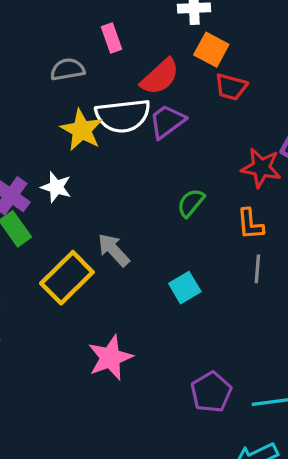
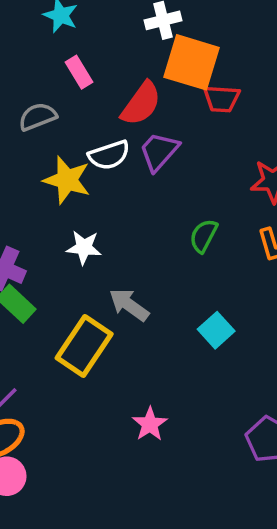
orange square: (211, 50) -> (191, 62), size x1.5
white semicircle: (123, 116) -> (109, 155), size x0.7
white star: (56, 187) -> (84, 247), moved
pink star: (110, 358) -> (150, 424), size x0.7

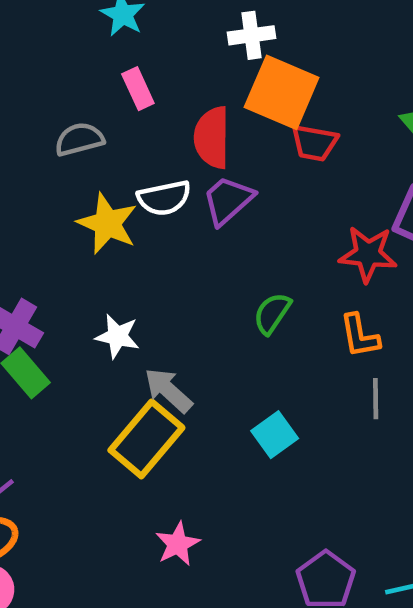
red semicircle: (141, 104) -> (212, 138), turned 138
white star: (84, 247) -> (117, 336), moved
yellow rectangle: (84, 346) -> (146, 439), moved

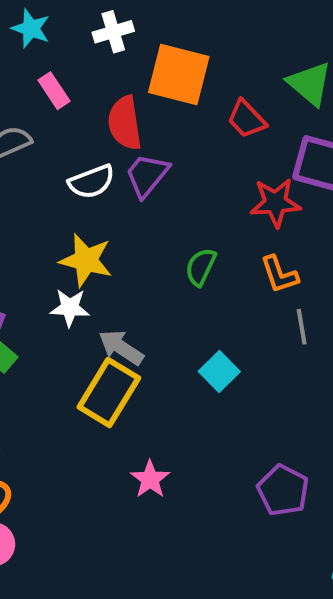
white cross: (251, 35) -> (113, 32), moved
red trapezoid: (314, 143) -> (247, 119), moved, turned 45
yellow star: (107, 224) -> (86, 260), moved

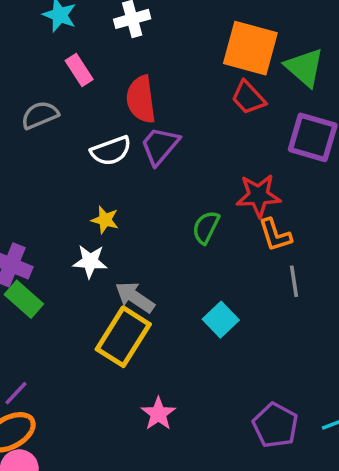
orange square: (179, 74) -> (250, 48), moved
red star: (275, 203) -> (258, 196), moved
yellow star: (86, 260) -> (105, 220), size x0.6

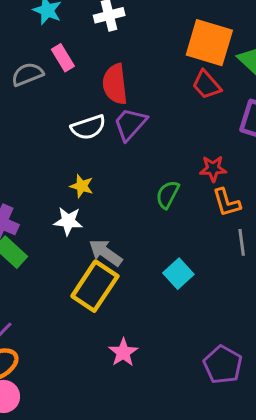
gray semicircle: (40, 115) -> (27, 74), moved
red star: (258, 196) -> (213, 169), size x0.7

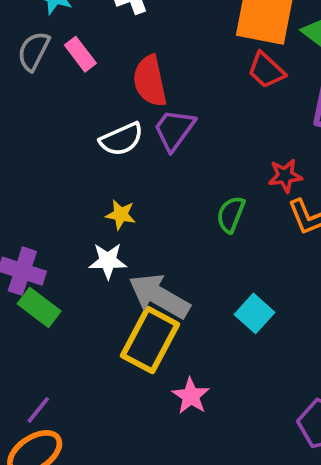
gray semicircle: (27, 74) -> (34, 51), moved, turned -36
gray arrow: (106, 253) -> (159, 296), size x1.4
pink star: (123, 352) -> (191, 396), moved

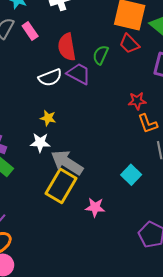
purple trapezoid: (174, 130) -> (79, 74), turned 80
green semicircle: (231, 214) -> (101, 55), moved
cyan square: (254, 313) -> (131, 175), moved
pink star: (191, 396) -> (95, 207), moved, turned -30

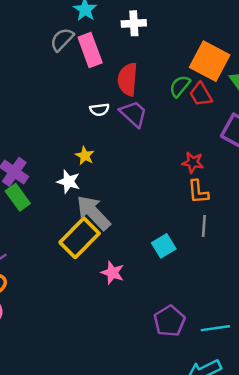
pink rectangle: (30, 31) -> (90, 50), size x1.5
green semicircle: (101, 55) -> (180, 86), moved
white semicircle: (50, 78) -> (99, 110), size x0.7

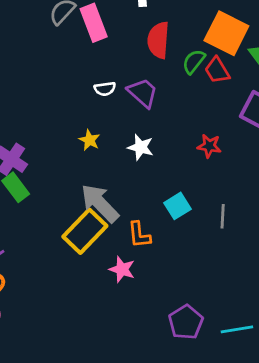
red semicircle: (128, 79) -> (158, 40), moved
white star: (68, 182) -> (141, 147), moved
orange L-shape: (198, 192) -> (139, 235), moved
cyan square: (164, 246) -> (178, 206), moved

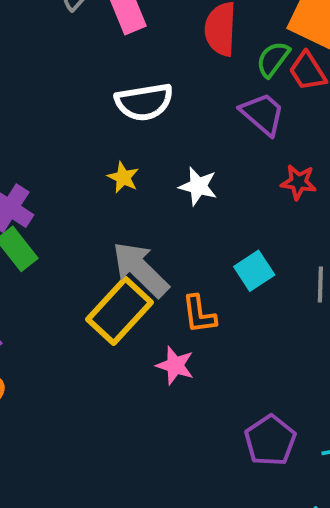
white semicircle: (105, 89) -> (144, 102), size x1.8
purple trapezoid: (143, 93) -> (263, 114), moved

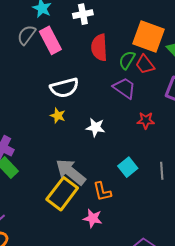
yellow star: (123, 177) -> (58, 116), moved

